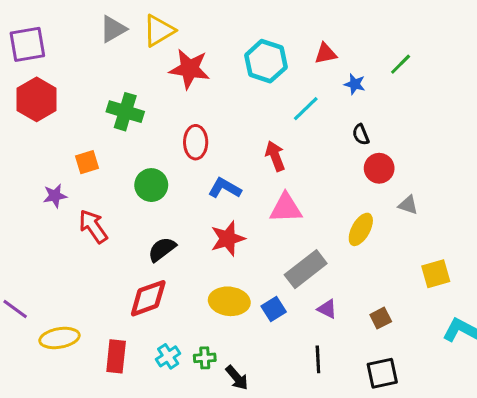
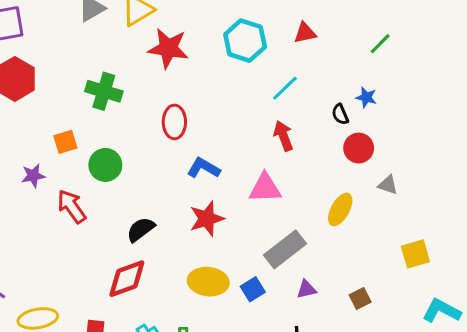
blue star: (355, 84) -> (366, 97), moved
red arrow: (275, 156) -> (283, 136), moved
green circle: (151, 185) -> (105, 165), moved
purple triangle: (327, 309) -> (306, 289), turned -40

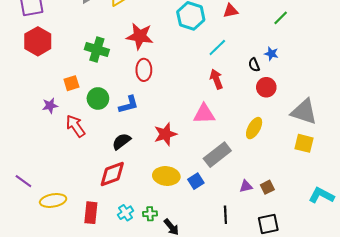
red star: (168, 48) -> (140, 36), moved
blue L-shape: (204, 168) -> (129, 105), moved, turned 135
gray triangle: (388, 185) -> (304, 112), moved, size x2.0
yellow square: (415, 254) -> (304, 143), moved, turned 30
purple triangle: (306, 289) -> (246, 186), moved

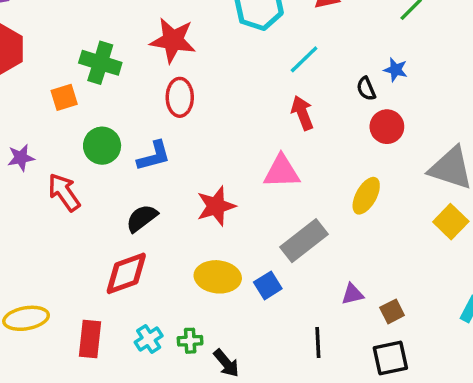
orange square: (71, 83) -> (64, 97), moved
yellow square: (304, 143) -> (451, 222), turned 30
brown square: (267, 187) -> (392, 311), moved

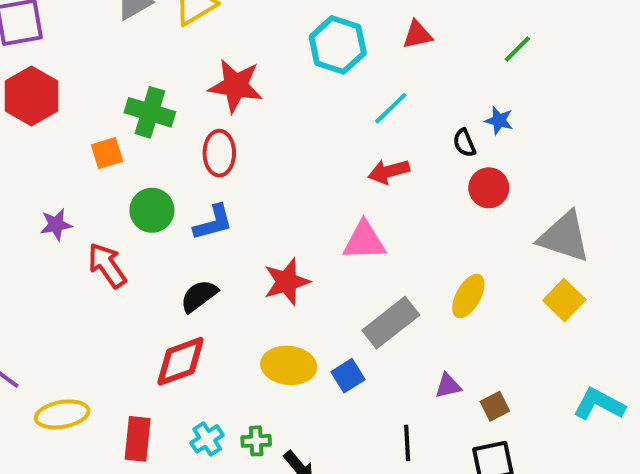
red ellipse: (180, 97) -> (219, 153), moved
red arrow: (302, 113) -> (389, 171), turned -84
yellow ellipse: (366, 196) -> (468, 296), moved

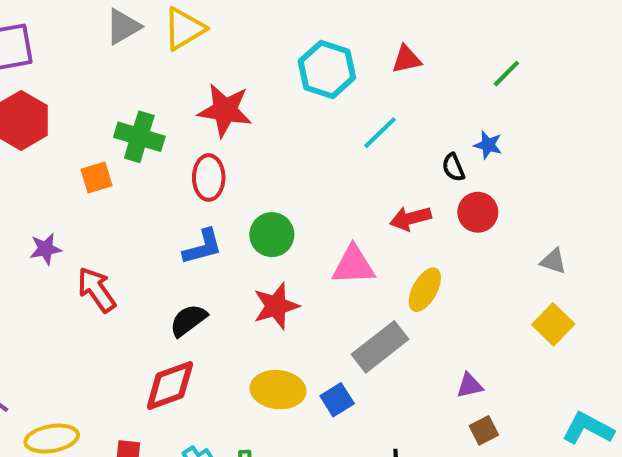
red arrow: (389, 171) -> (411, 218), moved
green circle: (152, 210) -> (272, 235), moved
gray triangle: (564, 237) -> (553, 261), size x0.5
yellow ellipse: (468, 296) -> (425, 290), moved
purple triangle: (448, 386) -> (470, 386), moved

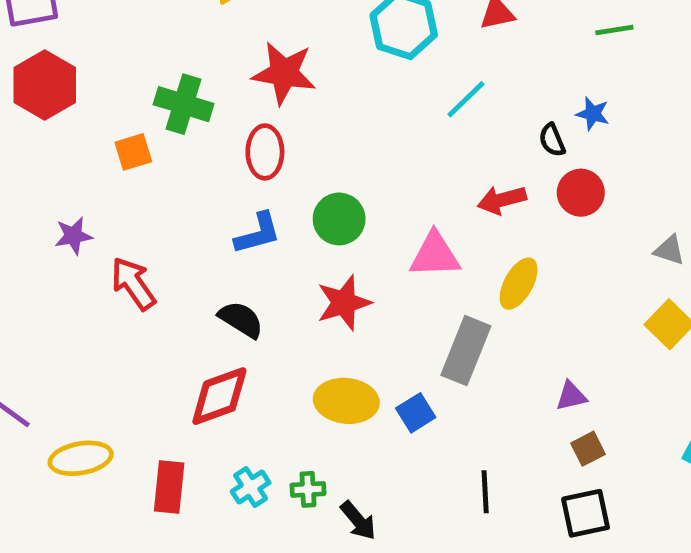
green line: (506, 74) -> (614, 30), turned 36
black semicircle: (188, 320) -> (241, 319), turned 69
gray rectangle: (380, 347) -> (466, 351), turned -30

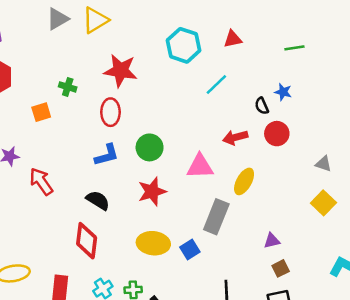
green cross: (184, 104) -> (68, 87), size x0.6
red diamond: (219, 396) -> (87, 241), turned -63

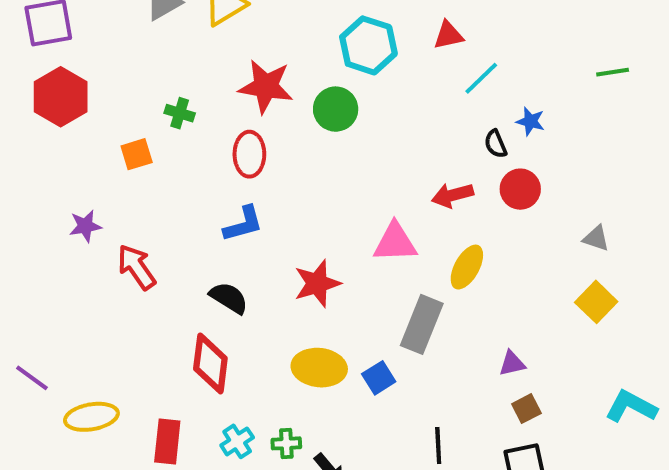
green line: (294, 48) -> (613, 72), moved
cyan line: (216, 84) -> (481, 78), moved
green circle: (150, 147) -> (336, 109), moved

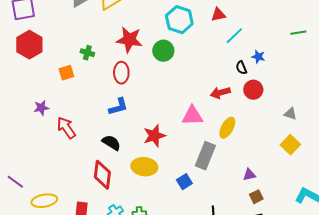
yellow ellipse: (319, 368) -> (144, 167), moved

